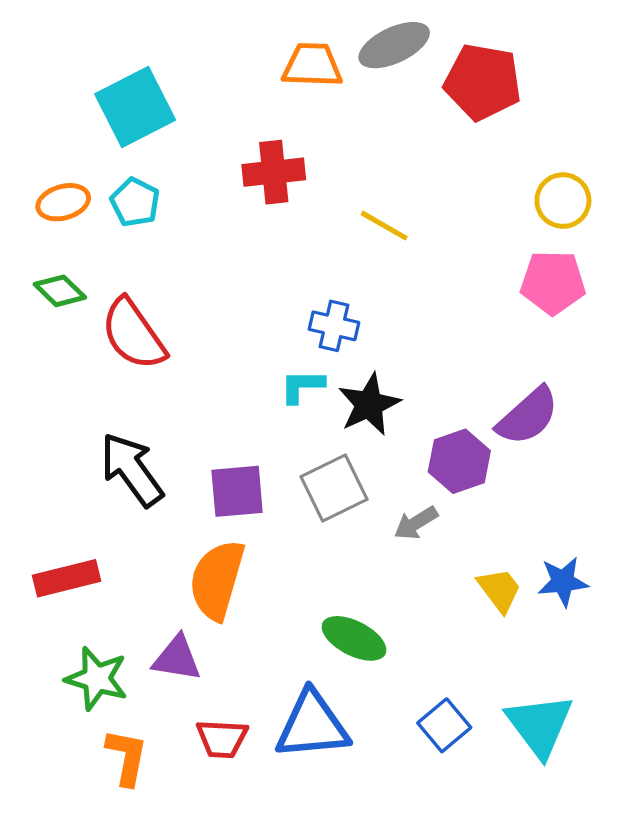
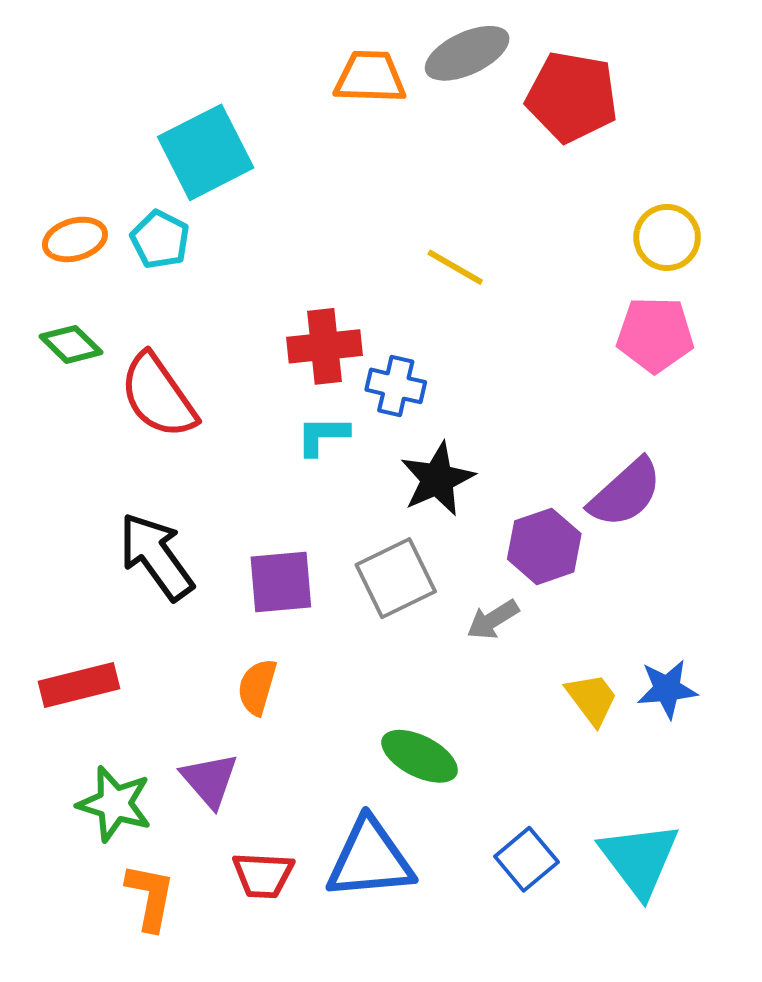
cyan square: (135, 107) -> (206, 152), moved
red cross: (274, 172) -> (324, 346), moved
cyan L-shape: (302, 386) -> (322, 435), moved
orange semicircle: (217, 580) -> (257, 687), size x0.6
purple triangle: (177, 658) -> (210, 780), turned 40

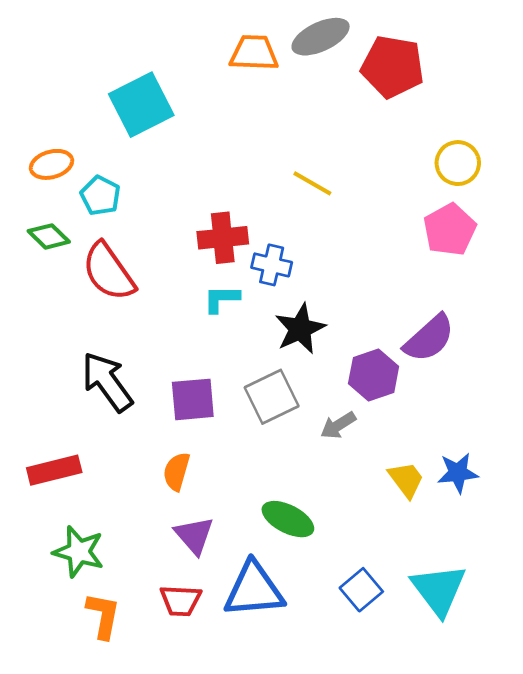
cyan pentagon: (160, 239) -> (100, 196), moved
pink pentagon: (655, 335) -> (450, 230), turned -30
purple triangle: (210, 780) -> (194, 535), moved

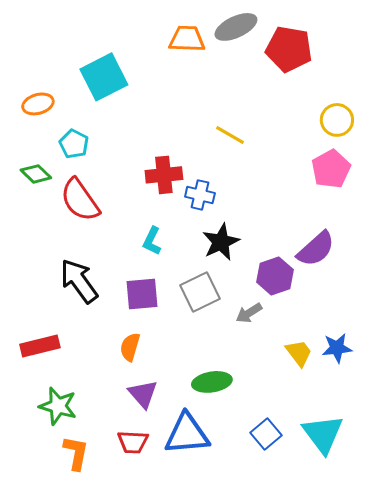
orange ellipse: (51, 164) -> (38, 104), moved
cyan L-shape: (221, 299) -> (152, 241), moved, turned -64
green ellipse: (288, 519) -> (212, 382), turned -36

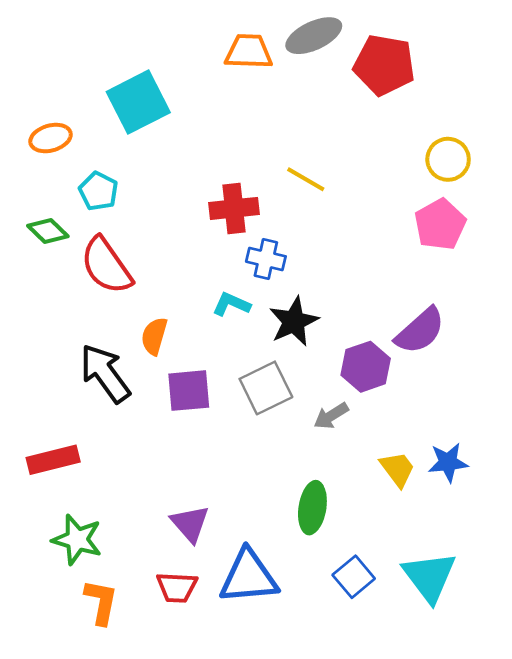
red cross: (164, 175) -> (234, 208), moved
cyan L-shape: (152, 241) -> (231, 304), moved, turned 88
orange semicircle: (130, 347) -> (154, 336), moved
green ellipse: (212, 382) -> (312, 508), moved, turned -72

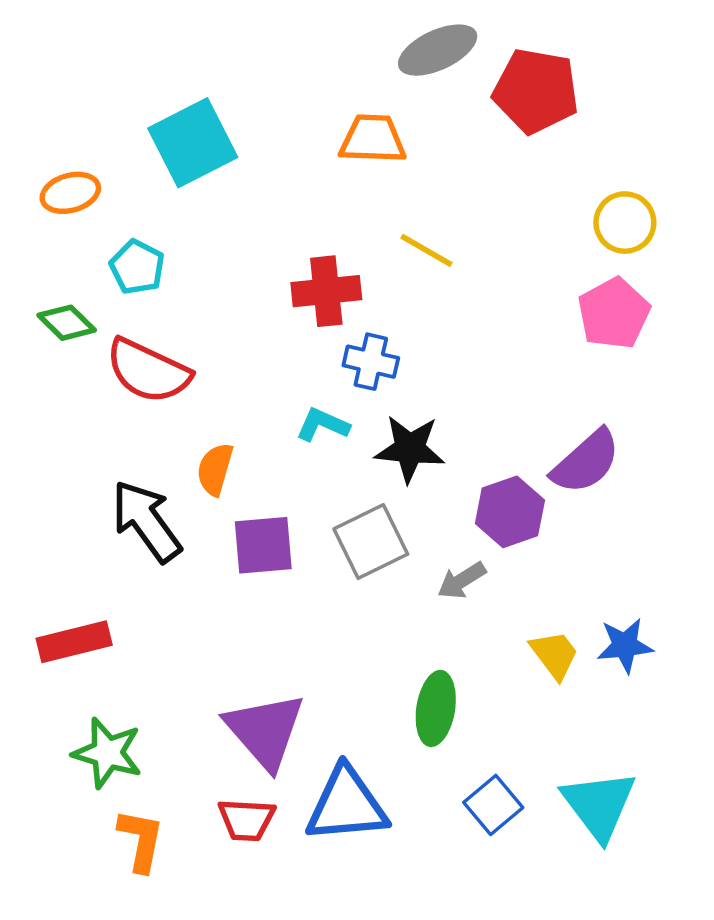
orange trapezoid: (249, 52) -> (373, 139), moved
red semicircle: (106, 266) -> (148, 371), turned -30
black star: (294, 321) -> (410, 449), turned 30
purple triangle: (190, 524) -> (265, 731), size x1.5

